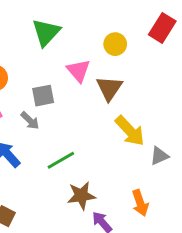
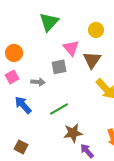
gray square: (43, 96) -> (59, 67), moved
gray arrow: (30, 121) -> (38, 82), turned -40

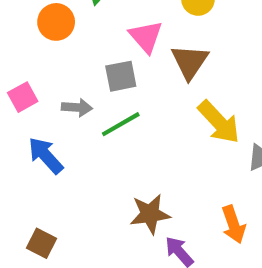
orange circle: (14, 53) -> (56, 22), moved
green line: (59, 109) -> (121, 124), moved

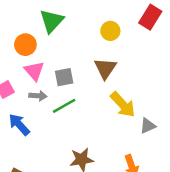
pink triangle: (146, 37) -> (34, 71), moved

